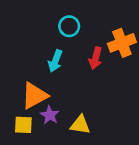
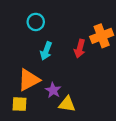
cyan circle: (69, 26) -> (36, 22), moved
purple star: (50, 115) -> (53, 90), moved

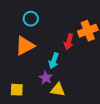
cyan arrow: (46, 51) -> (54, 61), moved
orange triangle: (29, 80) -> (25, 46), moved

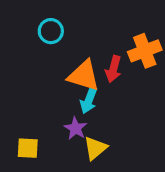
orange triangle: (25, 46) -> (84, 76), moved, turned 45
yellow triangle: (58, 90) -> (95, 148), turned -49

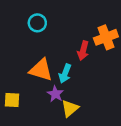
orange triangle: (84, 76) -> (41, 70), moved
yellow square: (28, 148) -> (12, 100), moved

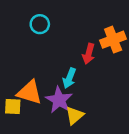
orange triangle: (41, 70) -> (29, 92), moved
purple star: (55, 94) -> (59, 100), size x1.5

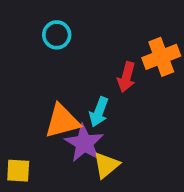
orange triangle: (29, 92) -> (62, 121), moved, turned -32
yellow square: (13, 106) -> (18, 171), moved

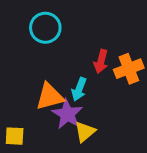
cyan circle: (57, 35) -> (45, 28), size x1.4
orange cross: (161, 57) -> (129, 69), moved

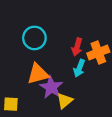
cyan circle: (45, 28) -> (34, 38), moved
cyan arrow: (79, 89) -> (79, 68), moved

